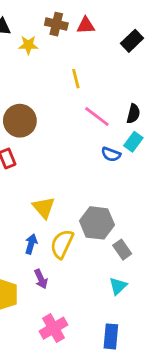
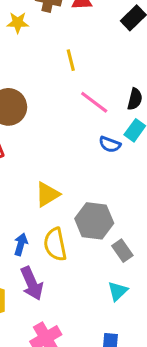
yellow triangle: (44, 208) -> (47, 194), moved, turned 40
yellow semicircle: (62, 244) -> (55, 244), turned -36
purple arrow: (41, 279) -> (32, 283), size x1.5

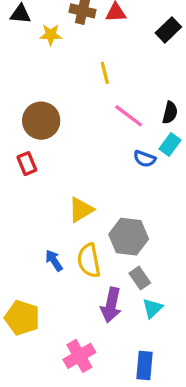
blue arrow: (21, 244) -> (54, 261), turned -50
gray rectangle: (122, 251) -> (140, 278), moved
purple arrow: (32, 283) -> (111, 305), moved, turned 36

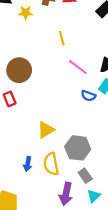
blue arrow: (54, 261) -> (28, 164), turned -136

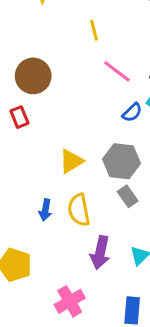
blue semicircle: (88, 96) -> (132, 112), turned -64
gray hexagon: (78, 148) -> (121, 161), moved
gray rectangle: (85, 176) -> (128, 196), moved

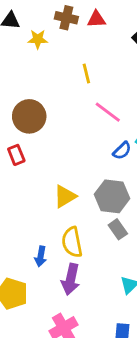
blue arrow: (45, 210) -> (41, 256), moved
purple arrow: (100, 253) -> (71, 279), moved

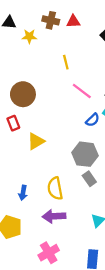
yellow triangle: (65, 196) -> (36, 141), moved
blue arrow: (41, 256) -> (23, 193), moved
purple arrow: (71, 279) -> (54, 216), turned 75

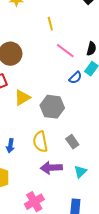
gray hexagon: (85, 154) -> (52, 107), moved
gray rectangle: (89, 179) -> (72, 142), moved
purple arrow: (54, 216) -> (51, 168), moved

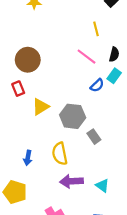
yellow line: (50, 24) -> (96, 29), moved
gray rectangle: (72, 142) -> (94, 137), moved
cyan triangle: (80, 172) -> (102, 186), turned -40

